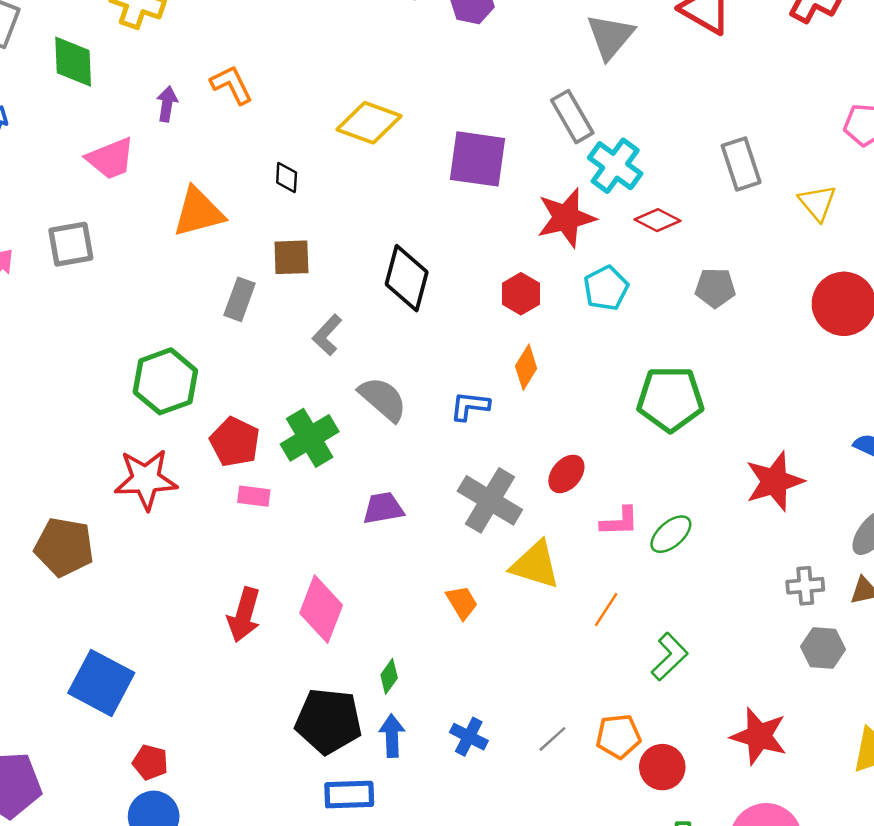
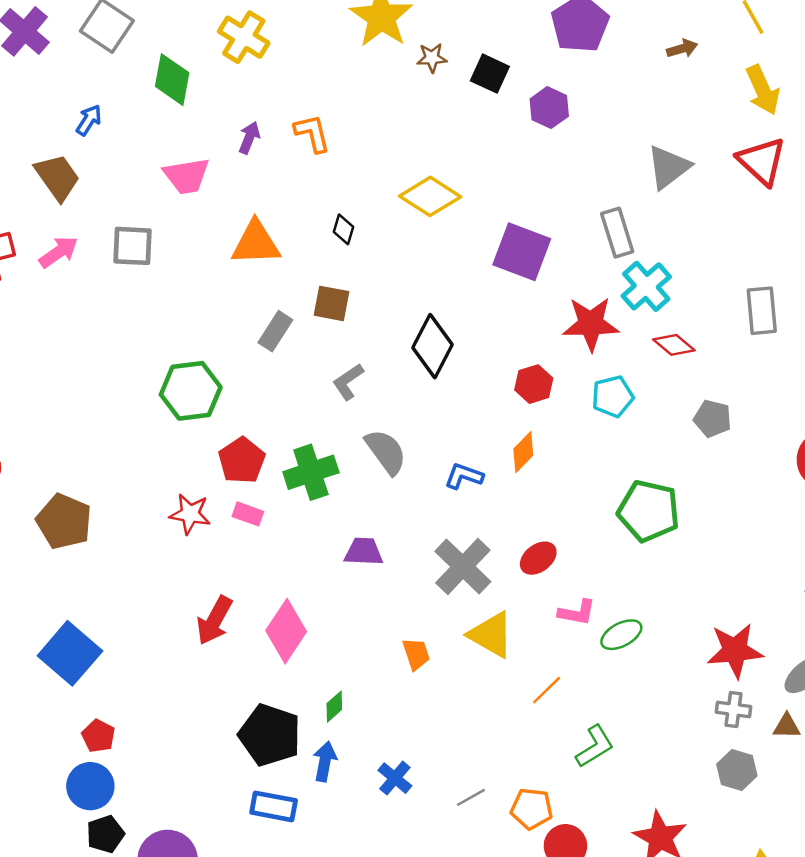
red star: (146, 479) -> (190, 514), moved, size x0.7
red star: (774, 481) -> (735, 650), moved

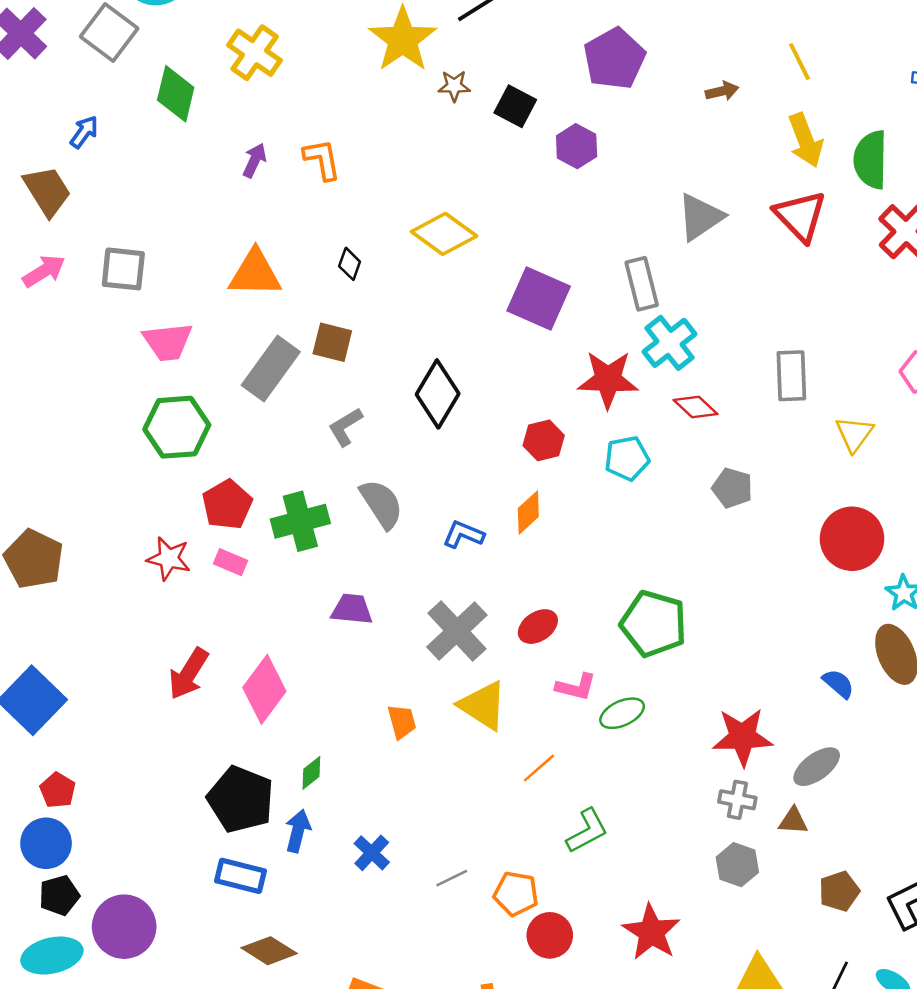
pink trapezoid: (186, 176) -> (168, 342), moved
gray rectangle: (275, 331) -> (271, 369), size x1.5
green pentagon: (649, 511) -> (654, 624), moved

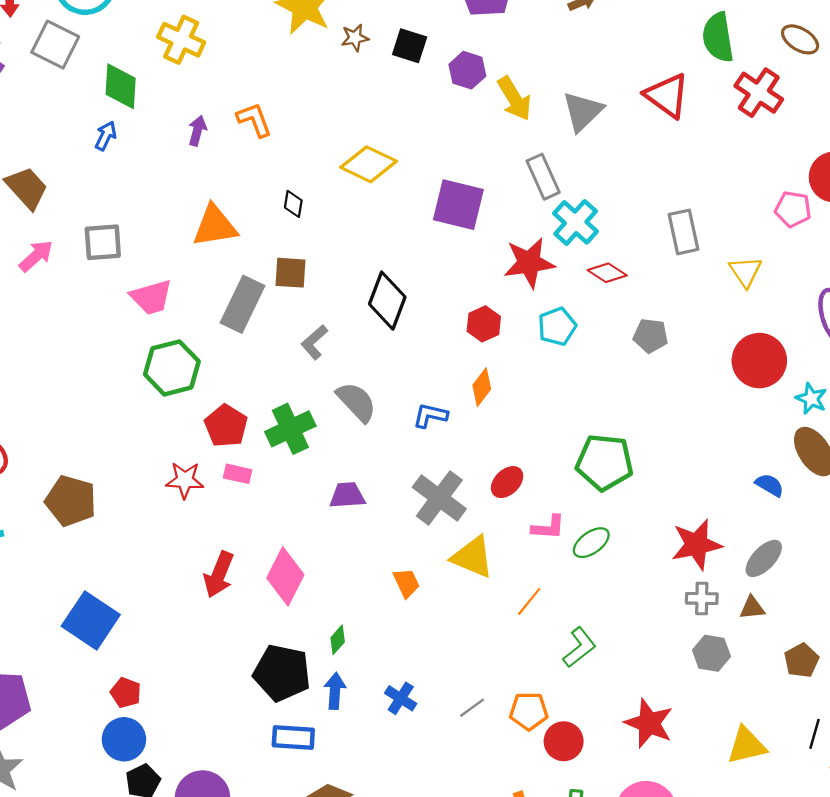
blue arrow: (84, 132) -> (106, 136), moved
yellow arrow: (806, 140) -> (514, 99), moved

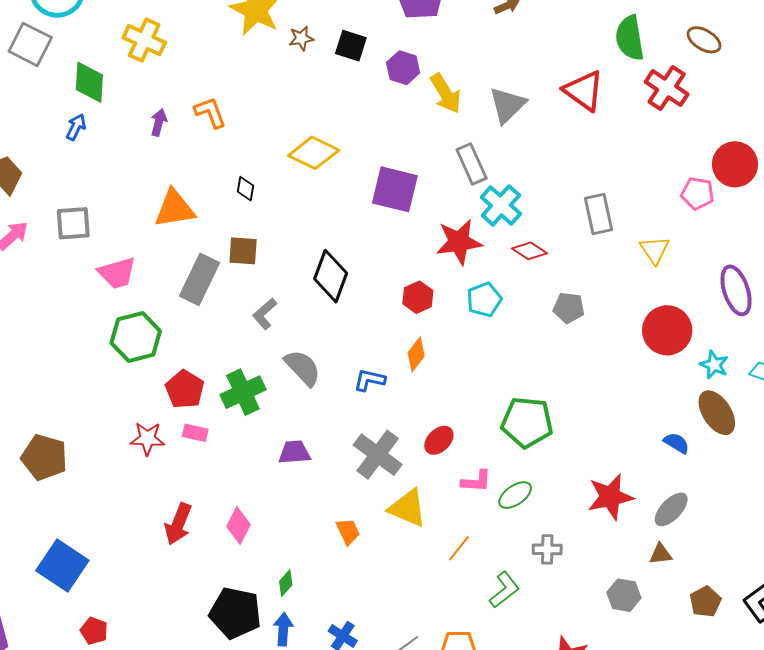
pink diamond: (285, 576) -> (238, 526), size x0.7
gray cross: (702, 598) -> (547, 549), moved

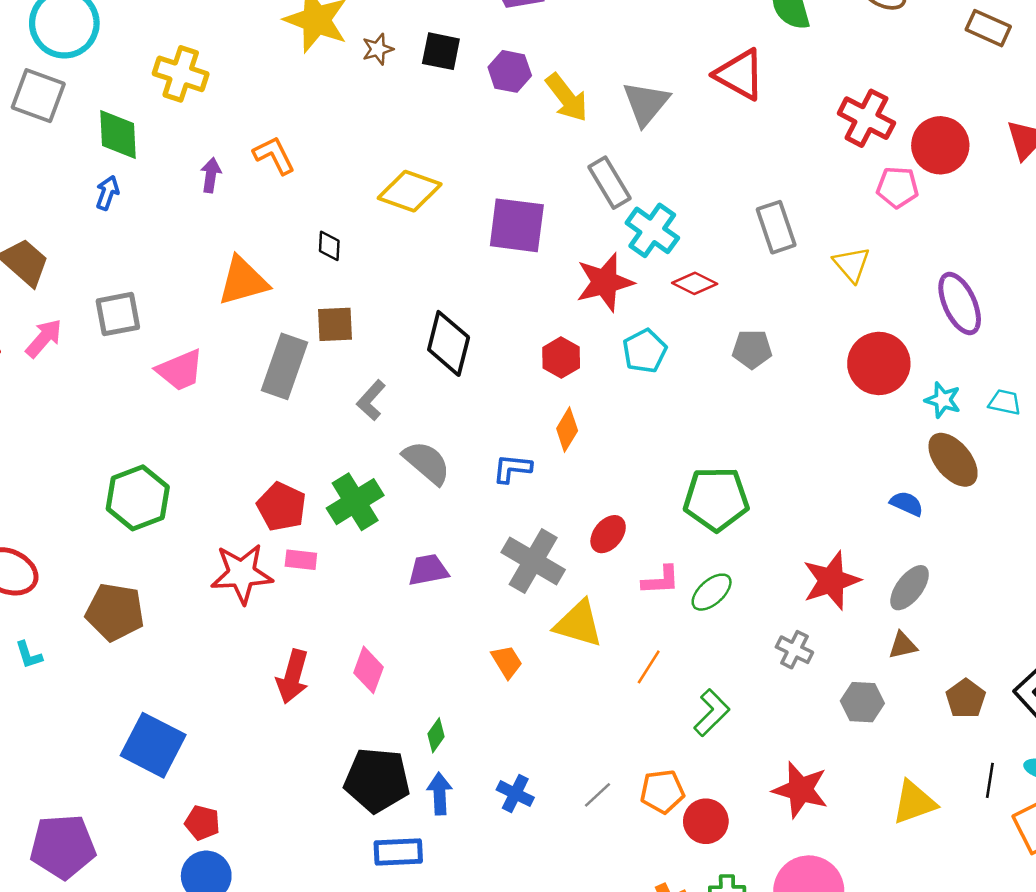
red cross: (667, 88) -> (866, 118), moved
green hexagon: (136, 337) -> (138, 498), moved
red star: (147, 439) -> (242, 574), size x1.4
gray cross: (547, 549) -> (794, 650), moved, turned 32

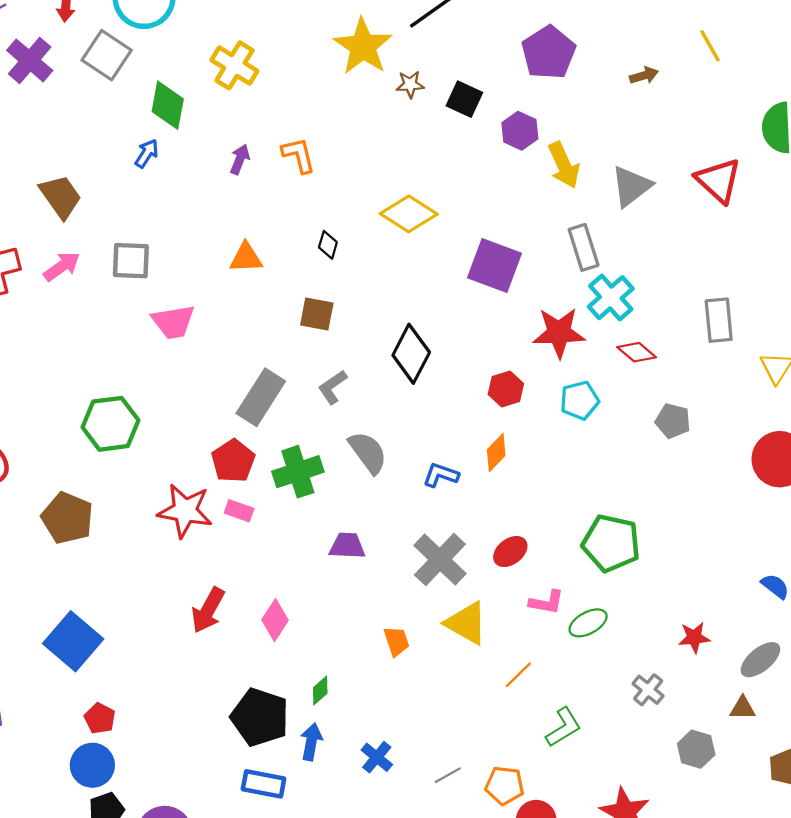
orange triangle: (243, 281) -> (246, 258), size x0.7
gray rectangle: (285, 366) -> (261, 397), moved
red star: (831, 581) -> (694, 637), size x0.6

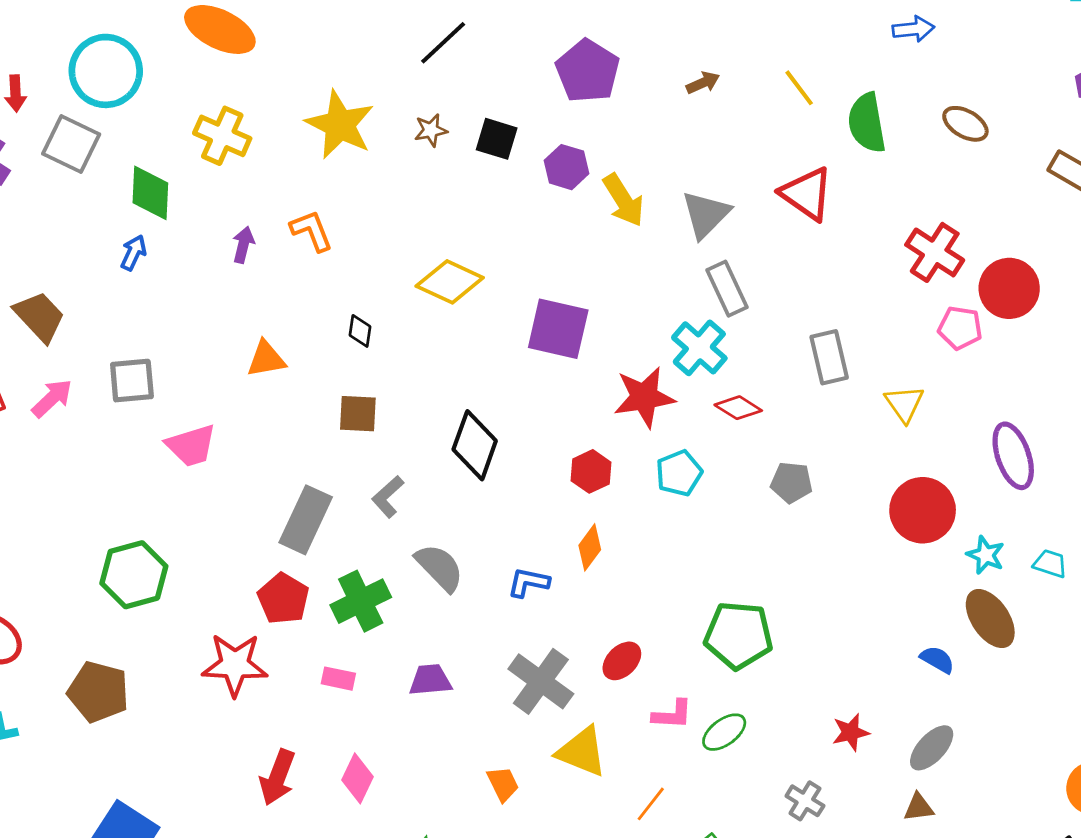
yellow star: (363, 46) -> (340, 125), moved
yellow line: (710, 46) -> (799, 88), moved
gray rectangle: (584, 247) -> (727, 289), moved
pink rectangle: (239, 511) -> (338, 679), moved

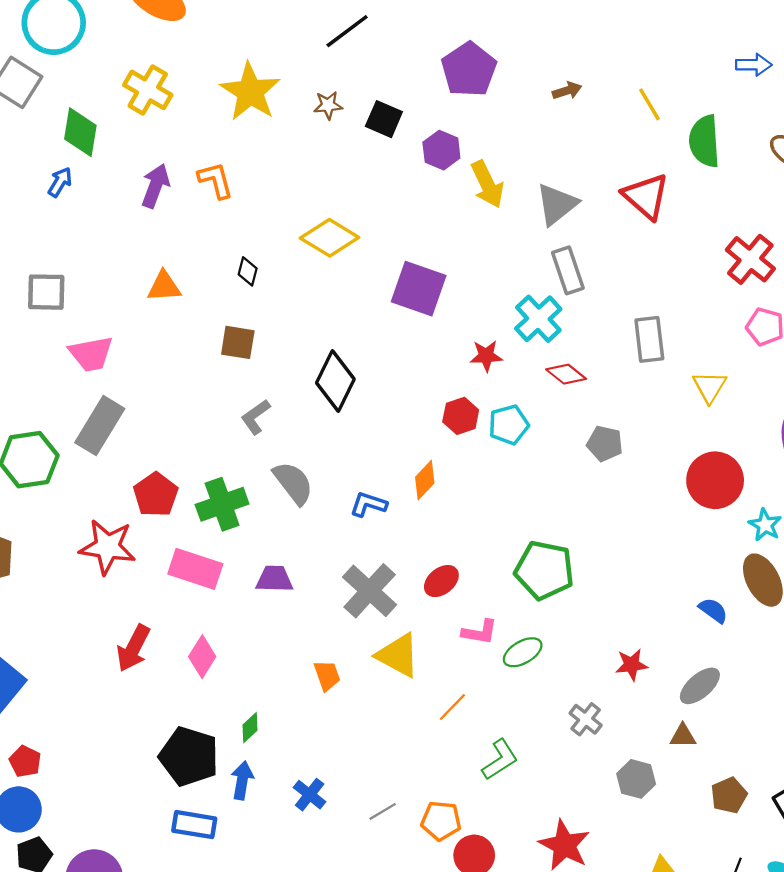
purple arrow: (243, 245) -> (155, 186), size x1.4
red star: (644, 397) -> (486, 356), size x0.6
red hexagon: (591, 471) -> (461, 416), moved
gray rectangle: (306, 520) -> (100, 426), moved
pink rectangle: (338, 679) -> (195, 569), size x1.8

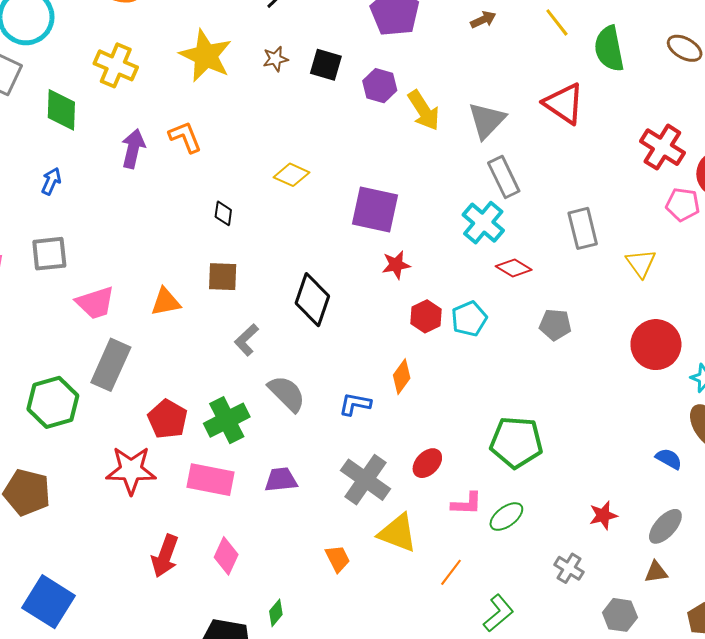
blue arrow: (60, 182) -> (51, 181), moved
yellow diamond: (330, 238) -> (291, 175), size x0.7
orange triangle: (164, 286) -> (166, 302), moved
red star: (486, 356) -> (396, 265), moved

